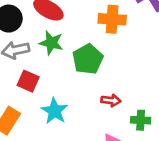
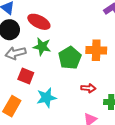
orange cross: (112, 19) -> (96, 50), moved
cyan star: (54, 111) -> (46, 98), turned 30

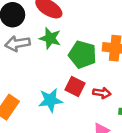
green pentagon: (70, 58) -> (82, 55), turned -30
red square: (26, 76) -> (75, 87), moved

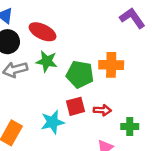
red square: (75, 87) -> (75, 106), turned -36

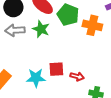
orange cross: (111, 65) -> (92, 25), moved
green pentagon: (80, 74) -> (68, 15), moved

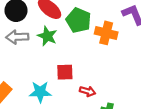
red square: (56, 69) -> (65, 72), moved

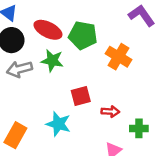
orange cross: (106, 33) -> (119, 57), moved, turned 30
cyan star: (40, 92) -> (58, 124), turned 30

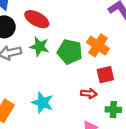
green pentagon: (83, 35) -> (70, 52), moved
red square: (81, 96) -> (105, 75), moved

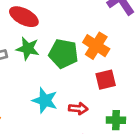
red arrow: (89, 93) -> (78, 109), moved
cyan star: (42, 103) -> (45, 100), moved

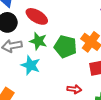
cyan star: (45, 100) -> (31, 65), moved

